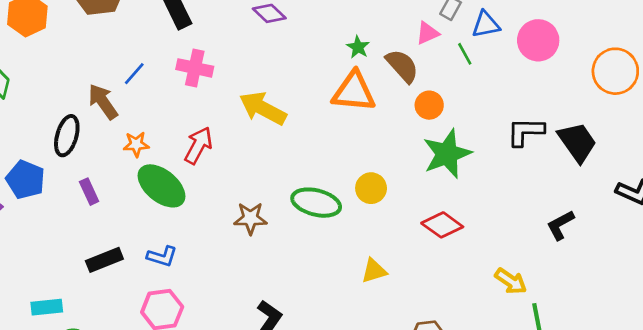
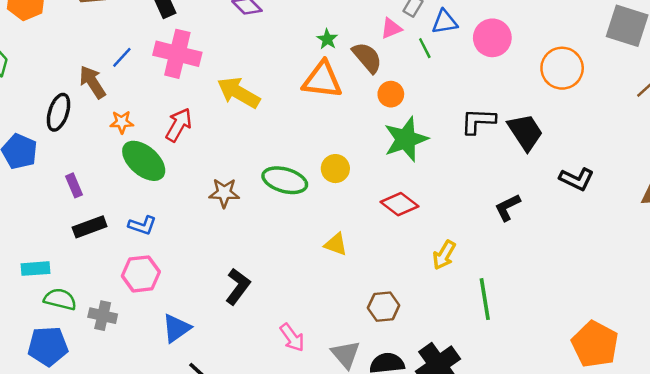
pink cross: (195, 68) -> (177, 54), size x1.4
purple rectangle: (89, 192) -> (74, 185), moved
yellow triangle: (374, 271) -> (336, 244), turned 35
yellow arrow: (511, 281) -> (444, 255), moved, turned 84

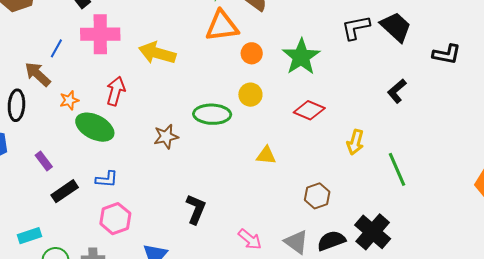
orange circle: (391, 94) -> (252, 53), moved

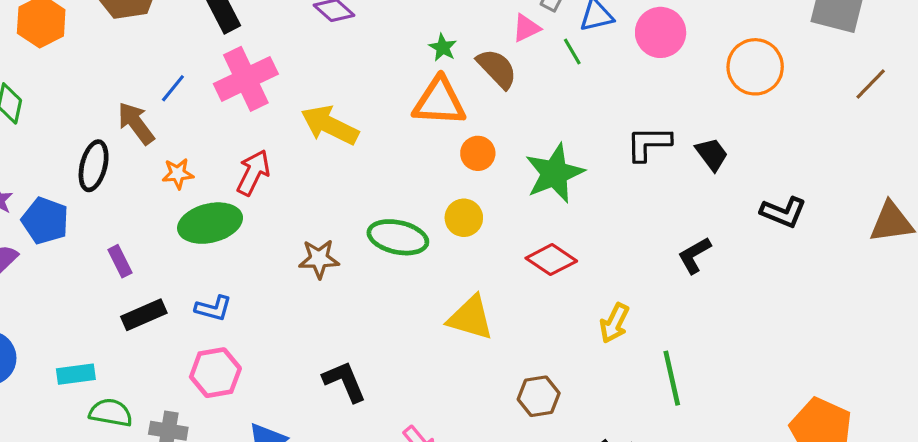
black trapezoid: (396, 27) -> (712, 154), size x0.7
pink cross: (100, 34) -> (246, 79), turned -36
green ellipse: (95, 127) -> (210, 223), turned -51
yellow triangle: (266, 155) -> (471, 318), size x1.5
black L-shape: (196, 209) -> (344, 381), turned -56

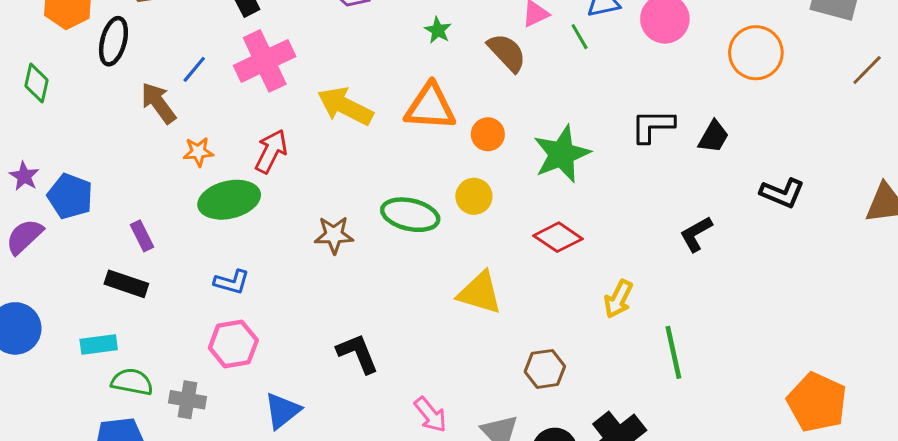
green star: (443, 47) -> (438, 30), moved
orange triangle: (439, 102) -> (430, 107), moved
black trapezoid: (712, 154) -> (713, 137), turned 66
black ellipse: (94, 166) -> (113, 41), moved
black rectangle: (144, 315) -> (126, 284), moved, turned 42

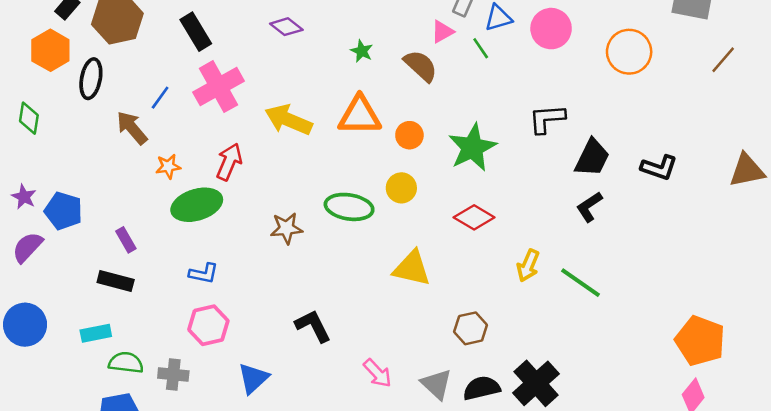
black trapezoid: (713, 137) -> (592, 158), moved, size x1.4
green line: (673, 352) -> (581, 283), moved, turned -39

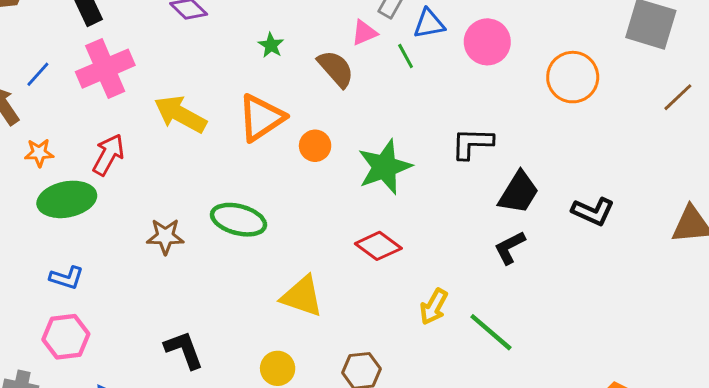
orange triangle: (360, 116) -> (261, 118), turned -39
yellow circle: (401, 188) -> (278, 368), moved

